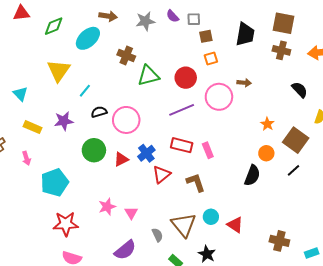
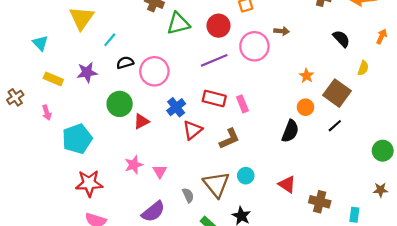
red triangle: (121, 159) -> (141, 121), moved
brown L-shape: (196, 182) -> (229, 139), turned 85
red triangle: (235, 225) -> (287, 184), moved
cyan rectangle: (312, 253) -> (354, 215), turned -64

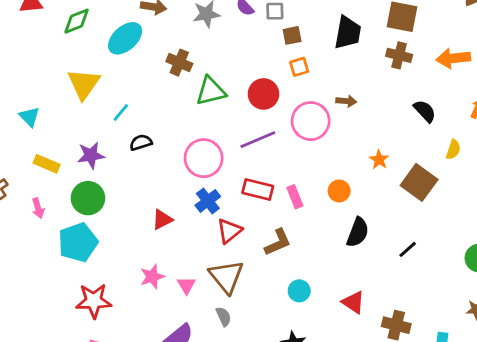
pink circle: (154, 71) -> (204, 158), moved
green circle: (120, 104) -> (88, 198), moved
orange circle: (306, 107) -> (339, 191), moved
black line: (335, 126) -> (408, 249), moved
brown triangle: (216, 184) -> (226, 277), moved

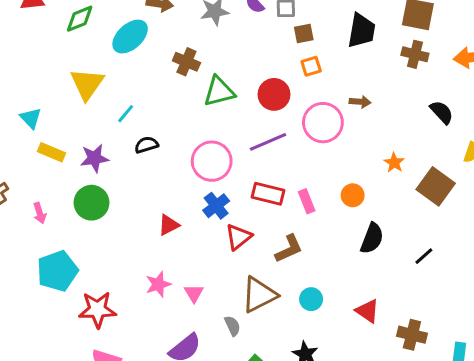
yellow rectangle: (47, 164) -> (51, 152), moved
cyan pentagon: (78, 242) -> (57, 271), moved
brown triangle: (226, 277) -> (259, 295), moved, turned 42

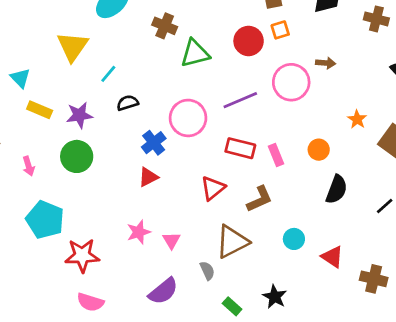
red circle: (274, 94) -> (249, 41), moved
blue cross: (216, 206) -> (154, 143), moved
cyan pentagon: (57, 271) -> (45, 220), turned -30
cyan circle: (311, 299) -> (294, 239), moved

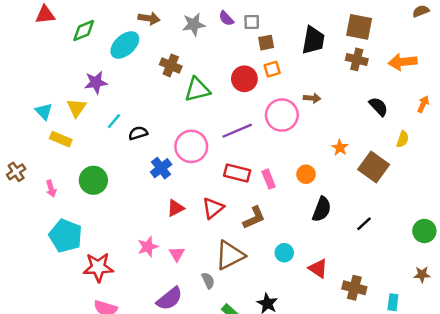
yellow triangle: (73, 46) -> (76, 108), moved, size x0.7
cyan line: (108, 74) -> (114, 121), moved
purple star: (79, 115) -> (96, 82), moved
red triangle: (148, 177) -> (176, 208), moved

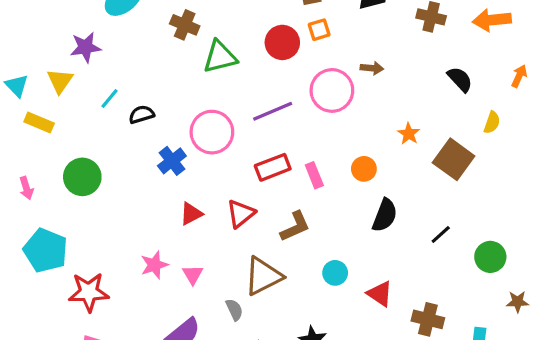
red rectangle: (237, 173) -> (273, 167), turned -35
green circle: (424, 231) -> (490, 257), moved

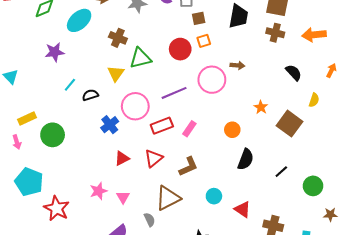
yellow triangle: (60, 81) -> (116, 74), moved
yellow rectangle: (39, 122) -> (27, 119), moved, turned -48
red rectangle: (273, 167) -> (162, 126), moved
pink rectangle: (314, 175) -> (189, 129), moved, turned 56
red star: (89, 292) -> (57, 208), turned 30

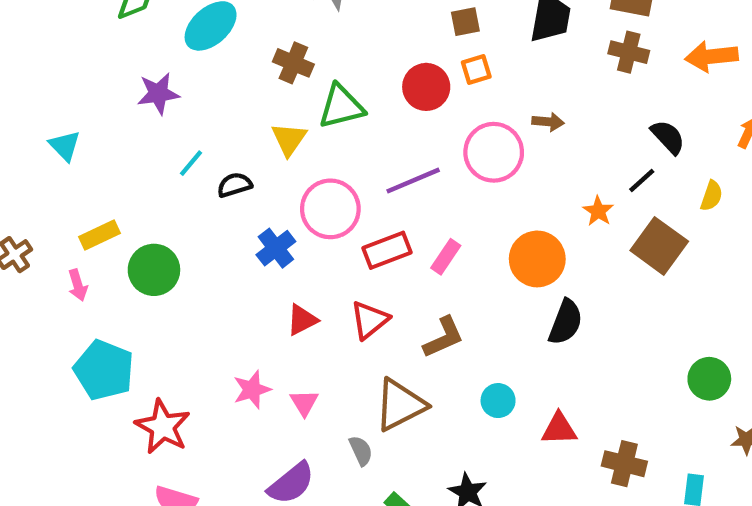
orange circle: (232, 130) -> (537, 259), size x1.6
black line: (281, 172) -> (642, 181), moved
red triangle: (243, 209) -> (559, 429), turned -36

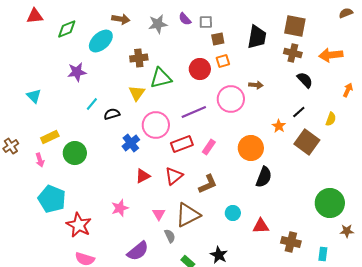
brown cross: (293, 63) -> (139, 58), turned -30
black semicircle: (668, 137) -> (305, 80), moved
green circle: (709, 379) -> (330, 203), size x1.5
pink triangle: (304, 403) -> (159, 214), moved

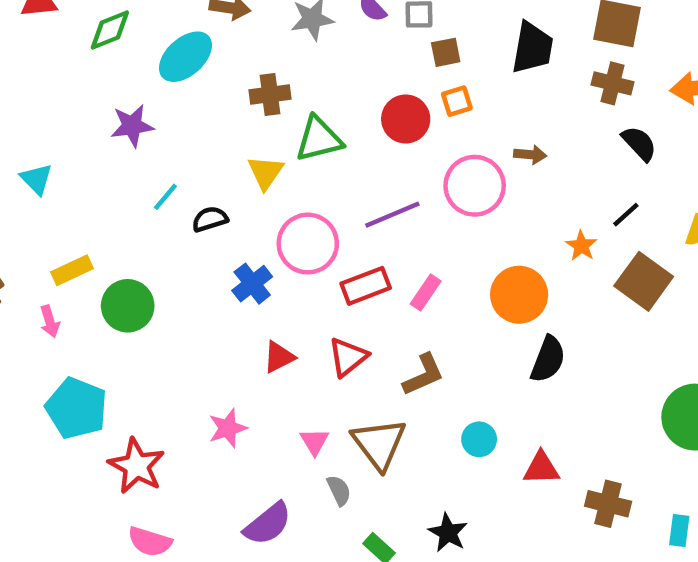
brown triangle: (188, 215) -> (379, 444), turned -40

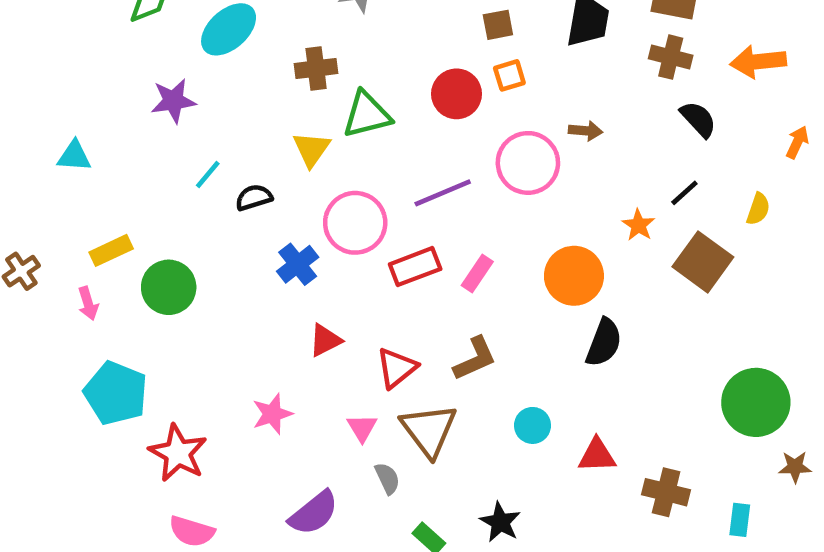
cyan triangle: (36, 179) -> (74, 156), turned -42
red triangle: (348, 357) -> (397, 368), moved

